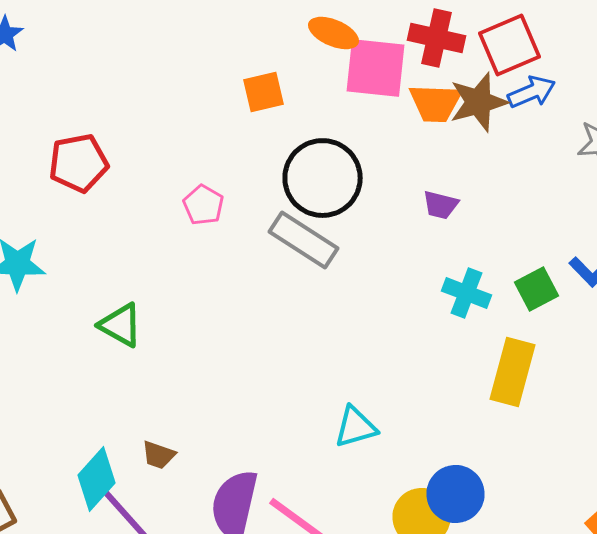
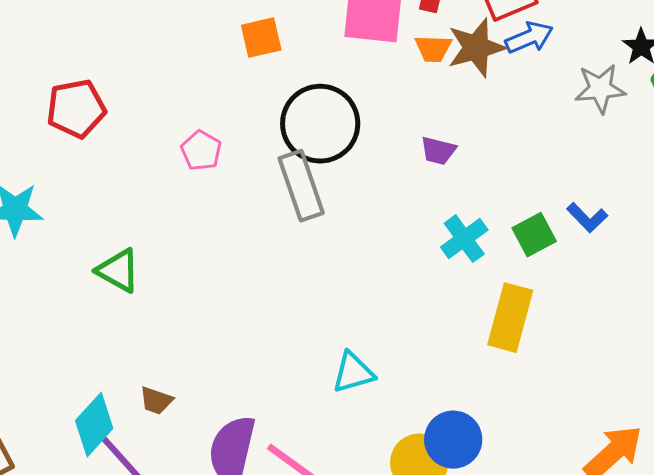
orange trapezoid: (436, 103) -> (433, 49), size x0.7
gray rectangle: (304, 240) -> (301, 186), turned 38
cyan cross: (466, 293) -> (464, 239), turned 33

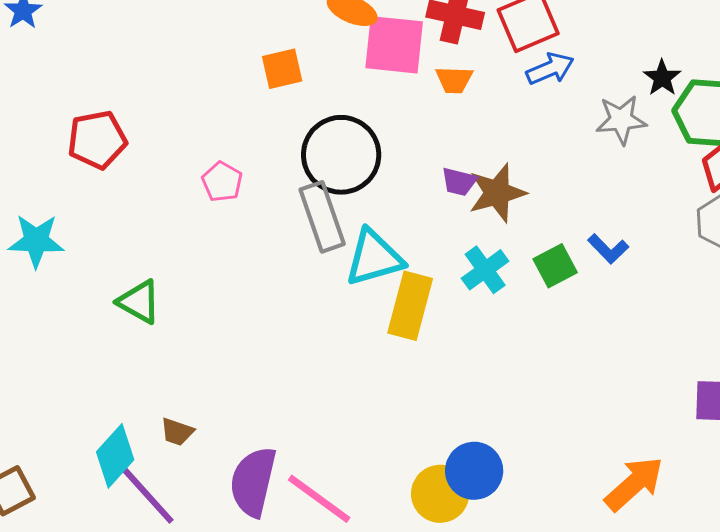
brown star: (476, 48) -> (497, 193), moved
yellow rectangle: (510, 318) -> (410, 306), moved
cyan triangle: (353, 373) -> (374, 258), moved, size x1.4

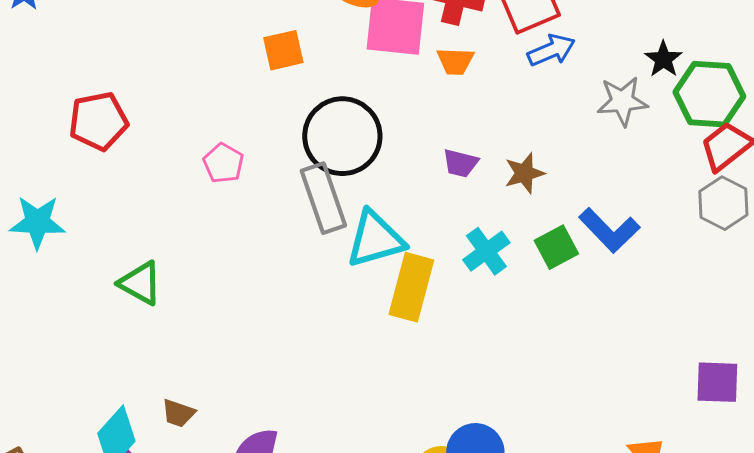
brown star: (497, 193) -> (524, 173), moved, size x0.7
blue L-shape: (608, 249) -> (609, 230), size x1.5

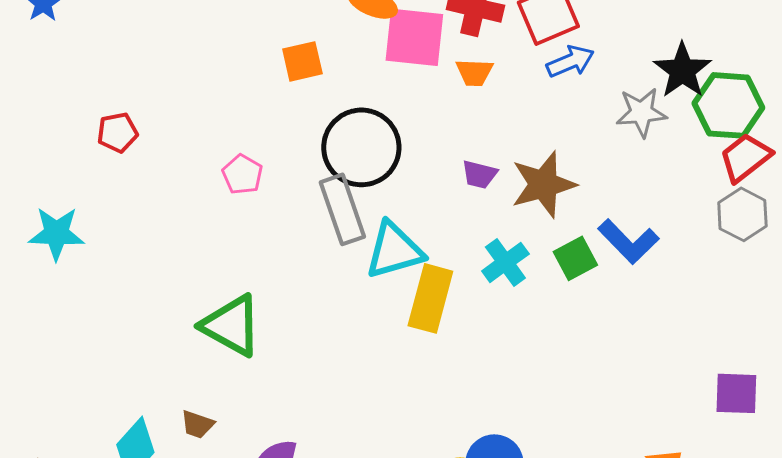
black star: (663, 59) -> (682, 70), size x1.5
red pentagon: (98, 121) -> (117, 132), size x0.7
brown star: (524, 173) -> (543, 184), size x1.6
green triangle: (140, 283) -> (231, 325), moved, size x1.4

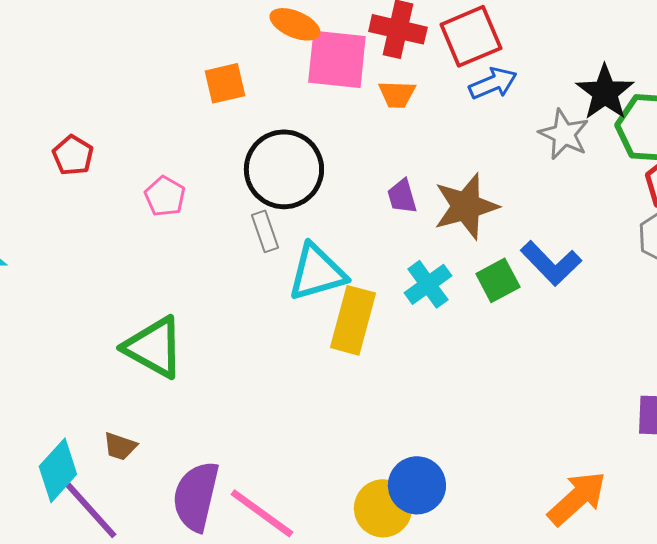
gray star: (641, 112) -> (564, 134), turned 30
red pentagon: (117, 132) -> (73, 155), moved, turned -30
purple trapezoid: (479, 174) -> (402, 196), turned 60
gray rectangle: (342, 209) -> (265, 231), size x0.6

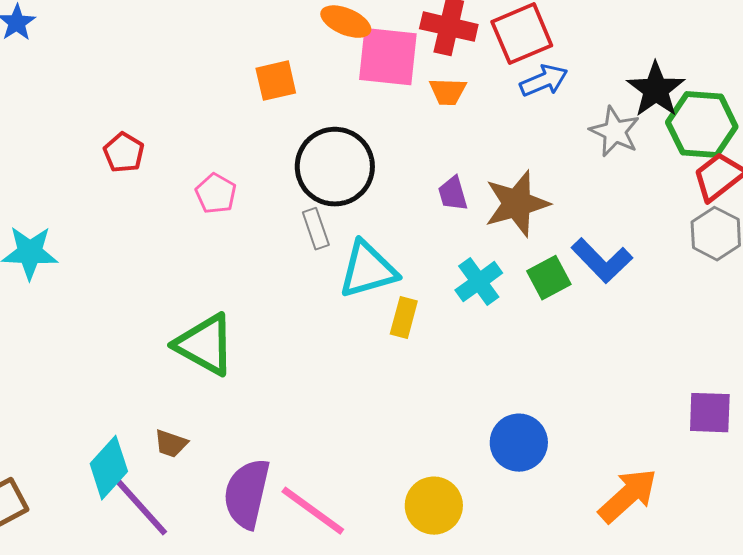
yellow rectangle: (353, 320) -> (404, 318), size x0.6
blue circle: (417, 485) -> (519, 443), moved

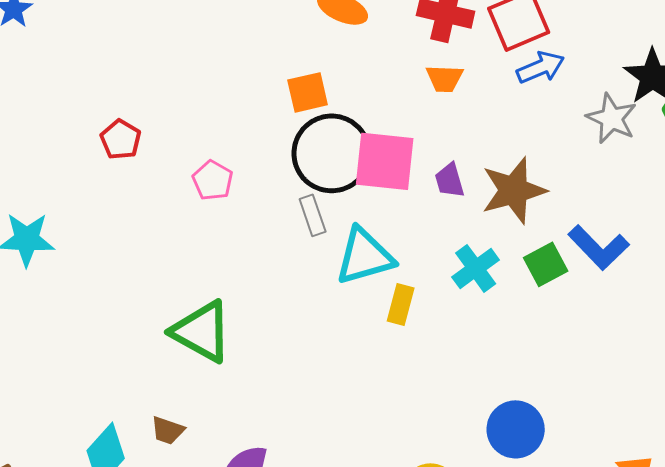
pink square: (388, 57) -> (385, 161), moved
orange square: (276, 81) -> (308, 92), moved

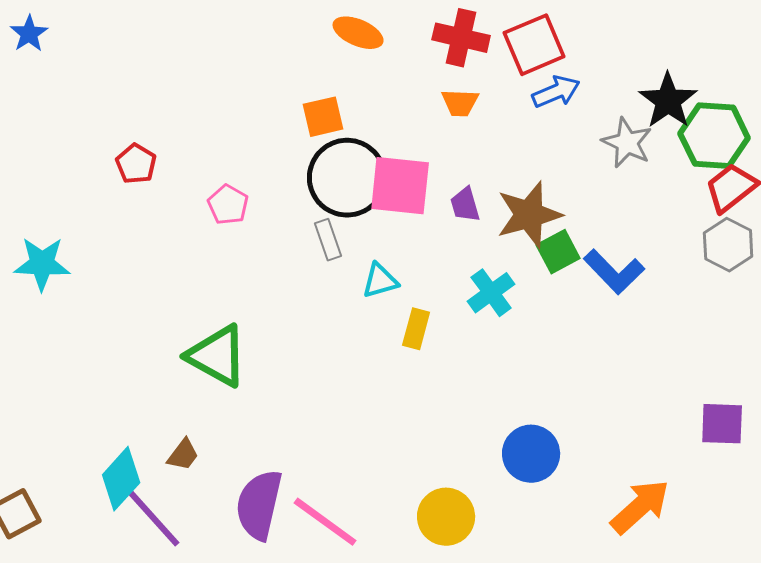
cyan triangle: (365, 256) -> (380, 281), size x0.6
green square: (546, 264) -> (558, 252), moved
brown trapezoid: (168, 430) -> (183, 455), turned -72

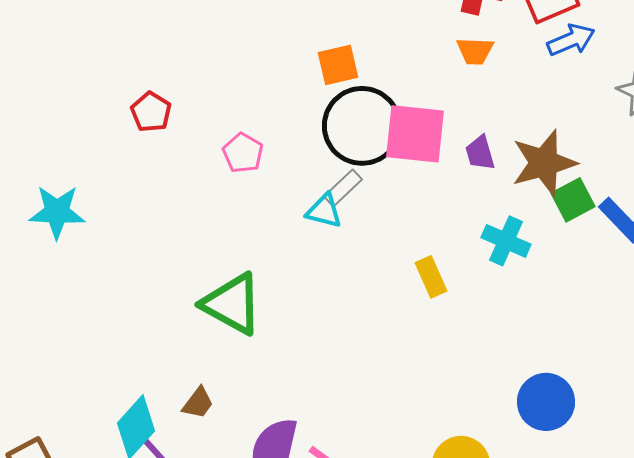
gray rectangle: (328, 240) -> (343, 188), turned 66
cyan triangle: (380, 281) -> (324, 211), moved, turned 30
cyan cross: (491, 293) -> (506, 241), turned -30
yellow rectangle: (416, 329) -> (431, 277), turned -39

